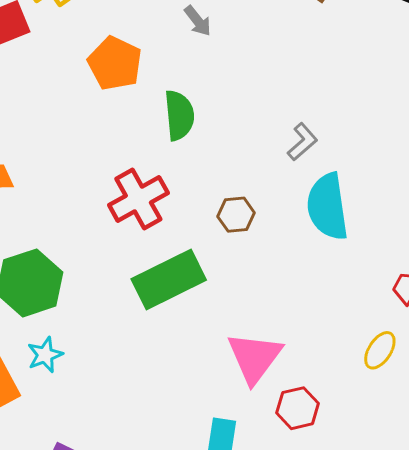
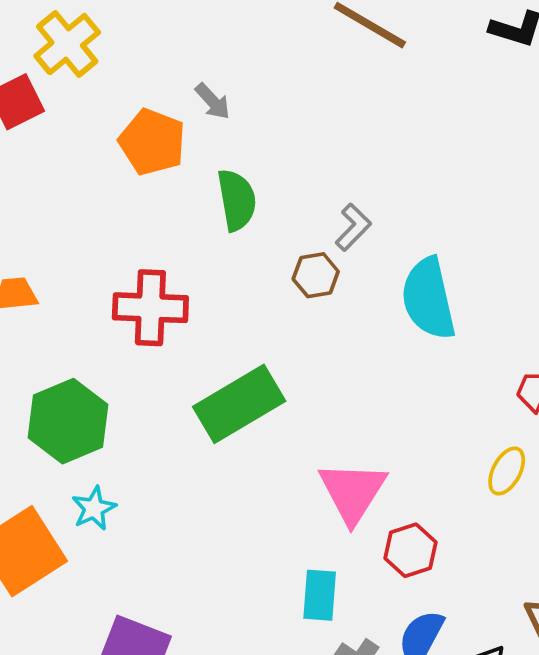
gray arrow: (198, 21) -> (213, 101), moved
gray L-shape: (302, 142) -> (353, 227), moved
red cross: (138, 199) -> (150, 308), moved, turned 36
brown hexagon: (236, 215) -> (316, 275), moved

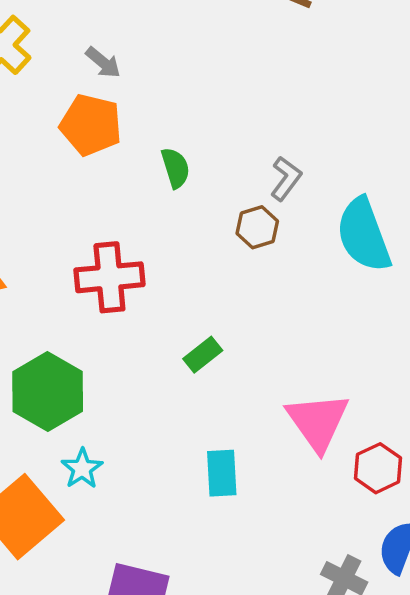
gray arrow: (213, 101) -> (103, 63), moved
green semicircle: (237, 200) -> (175, 168), size x0.7
green rectangle: (239, 404) -> (203, 355), size x0.5
cyan rectangle: (320, 595) -> (222, 473), moved

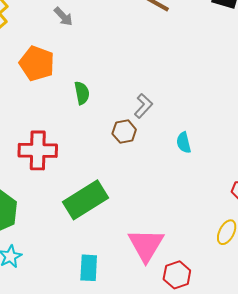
gray arrow: (103, 63) -> (63, 17), moved
cyan semicircle: (364, 235) -> (184, 143), size x0.5
green rectangle: (203, 355) -> (85, 200), size x2.0

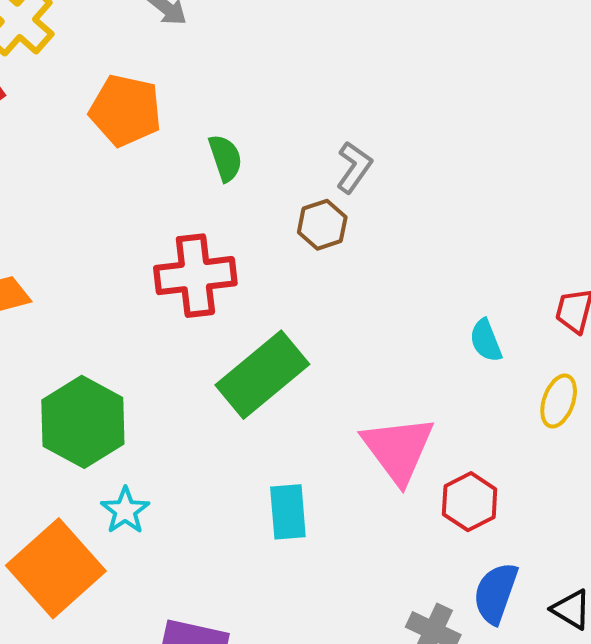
cyan semicircle: (184, 143) -> (486, 341), moved
red cross: (38, 150) -> (195, 276), moved

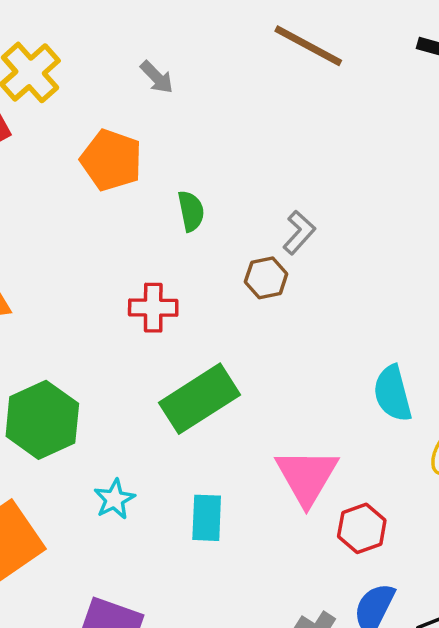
red cross: (195, 276) -> (153, 308), size x0.7
cyan semicircle: (486, 341) -> (393, 393), size x1.5
cyan star: (125, 511) -> (114, 499), moved

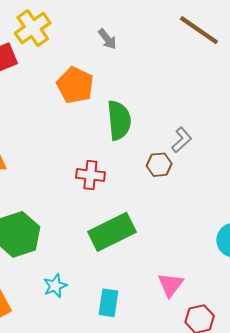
green semicircle: (191, 211) -> (119, 120), size x1.6
pink triangle: (307, 476) -> (170, 285), size x0.7

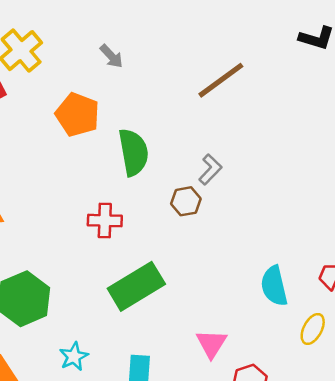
brown line: (199, 30) -> (221, 80), moved, turned -66

